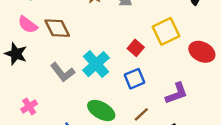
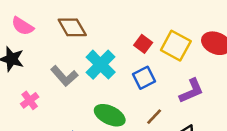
brown diamond: (57, 28) -> (72, 27), moved
yellow square: (166, 31) -> (176, 46), moved, turned -32
pink cross: (29, 106) -> (30, 100), moved

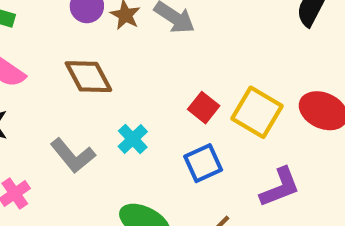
cyan cross: (101, 65) -> (133, 139), size x0.6

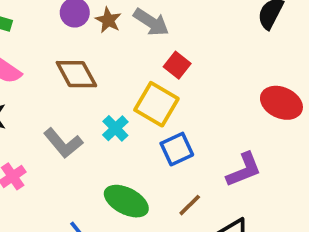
red square: (204, 108) -> (177, 65), moved
yellow square: (257, 112) -> (156, 104), moved

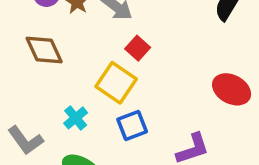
cyan cross: (115, 128) -> (76, 118), moved
gray L-shape: (63, 143) -> (26, 140), moved

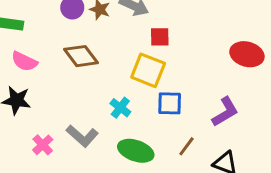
red square: (138, 48) -> (160, 37), turned -30
blue square: (132, 125) -> (170, 103), turned 35

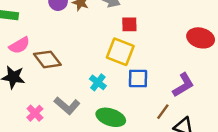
brown diamond: (81, 56) -> (47, 59), moved
pink semicircle: (24, 61) -> (19, 45), turned -55
brown line: (186, 146) -> (163, 112), moved

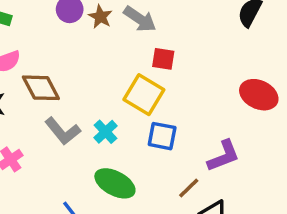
gray L-shape: (67, 106) -> (63, 131), moved

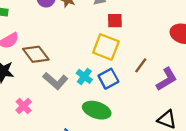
blue square: (162, 136) -> (108, 79), moved, turned -30
brown line: (189, 188) -> (141, 65), moved

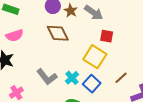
brown diamond: (36, 54) -> (58, 33), moved
blue square: (108, 79) -> (92, 84), turned -30

